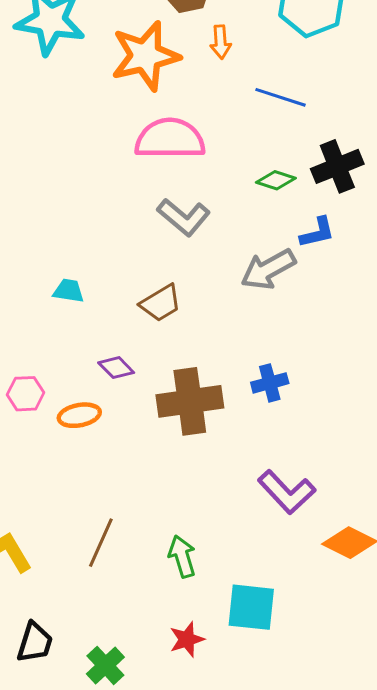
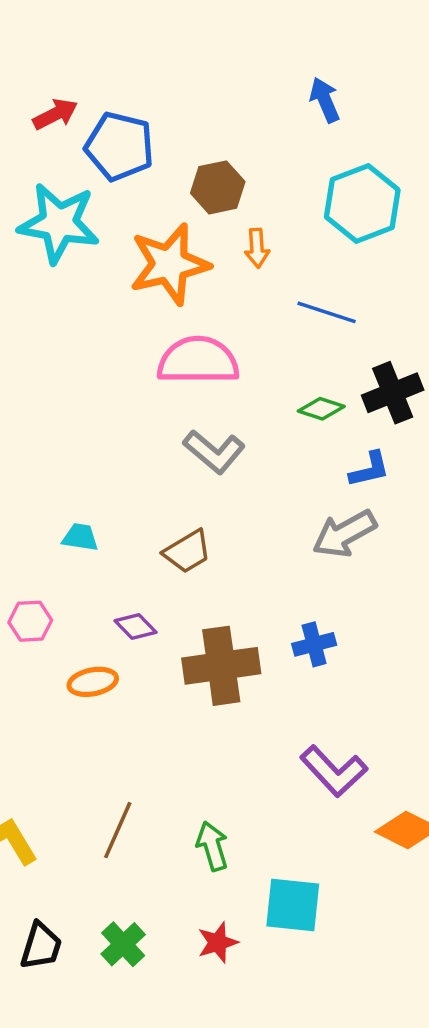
gray arrow: (268, 269) -> (344, 534), moved
pink hexagon: (26, 394) -> (30, 621), moved
green cross: (105, 665) -> (123, 944), moved

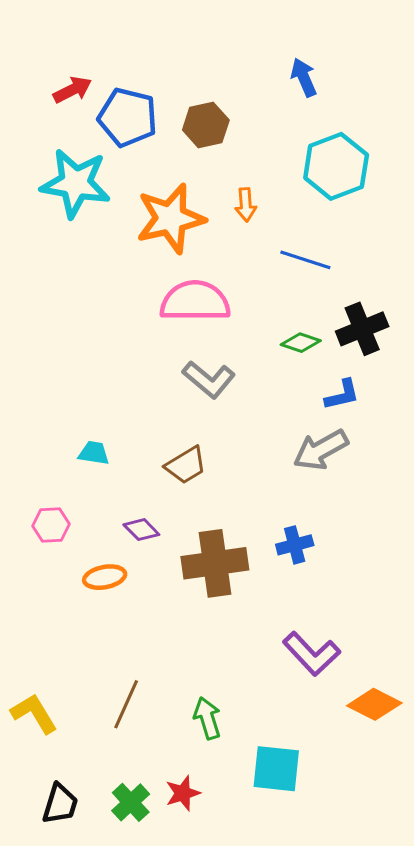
brown hexagon: (218, 187) -> (206, 125), moved
red star: (218, 942) -> (183, 793), moved

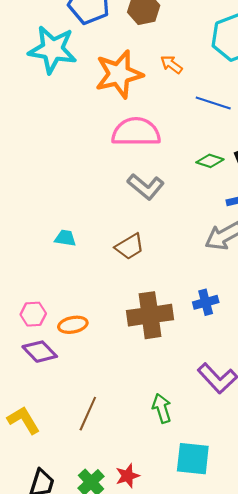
orange arrow: (246, 205) -> (171, 64), turned 130
pink hexagon: (51, 525) -> (33, 314), moved
purple diamond: (141, 530) -> (40, 352), moved, size x1.4
green arrow: (207, 718) -> (162, 408), moved

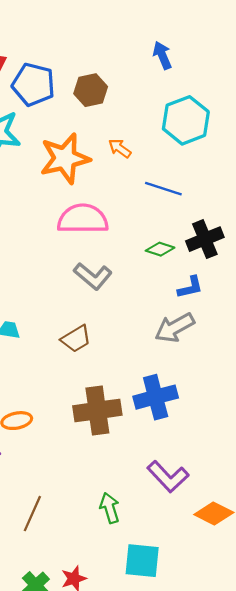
blue cross: (206, 302) -> (156, 397), size x1.6

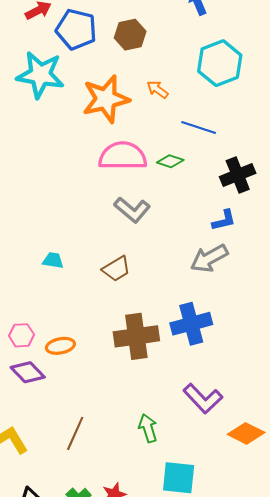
green diamond: (160, 249) -> (170, 161), moved

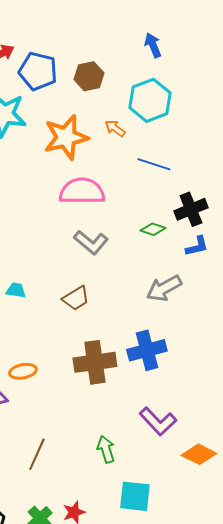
cyan hexagon: (220, 63) -> (150, 100), moved
green diamond: (170, 161) -> (153, 229), moved
blue L-shape: (224, 220) -> (197, 246), moved

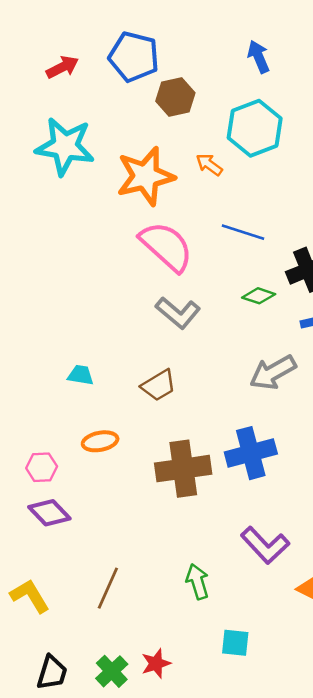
blue pentagon: (38, 71) -> (134, 57), moved
blue line: (154, 164) -> (243, 232), moved
pink semicircle: (82, 191) -> (166, 246), turned 42
orange ellipse: (23, 371) -> (100, 441), moved
cyan square: (135, 496) -> (235, 643), size x0.7

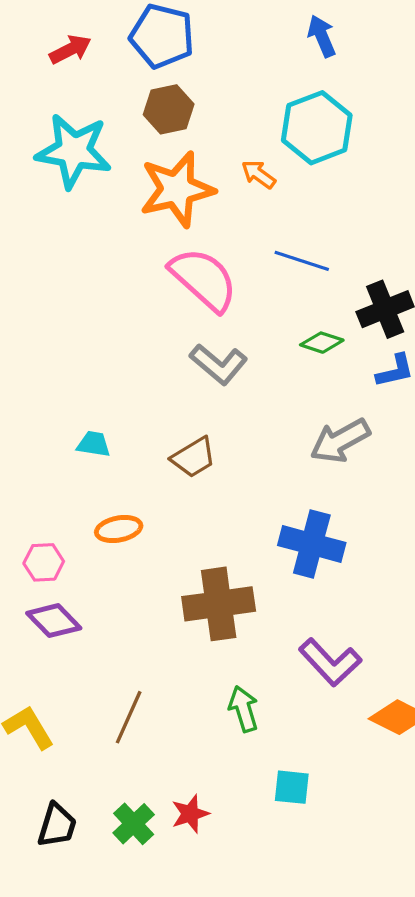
brown hexagon: (175, 97) -> (169, 109), moved
blue cross: (251, 453) -> (312, 544), turned 30
brown cross: (183, 469) -> (219, 604), moved

